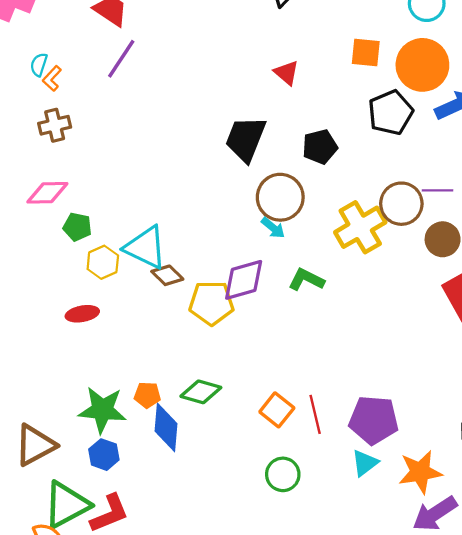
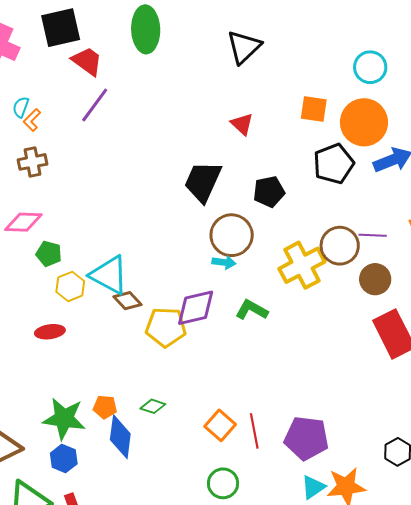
cyan arrow: (273, 228) -> (224, 262), turned -35
green diamond: (201, 392) -> (153, 406), size x0.7
cyan triangle: (365, 463) -> (313, 487), moved

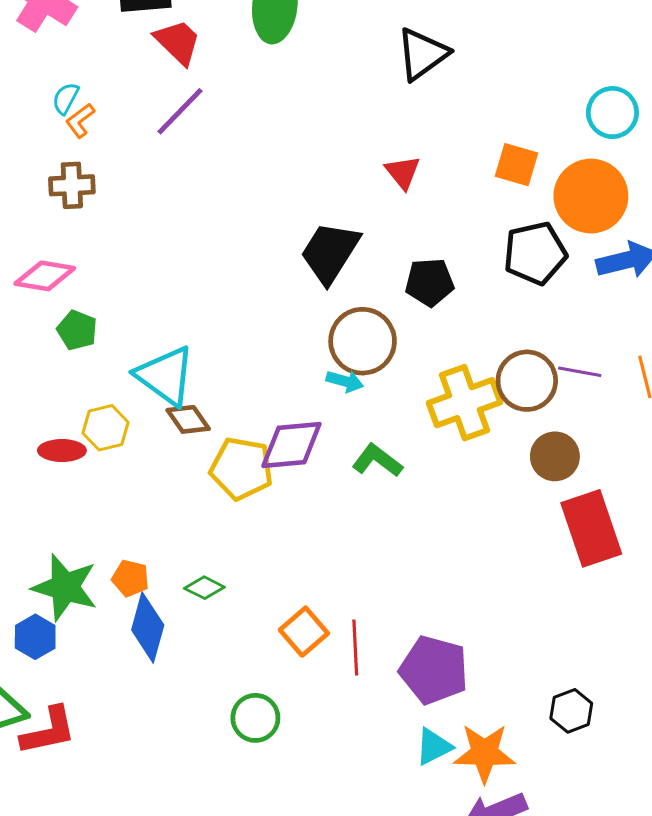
brown circle: (375, 279) -> (555, 456), moved
yellow hexagon: (70, 286) -> (106, 428), moved
blue hexagon: (64, 459) -> (35, 637), moved
green circle: (223, 483) -> (255, 718), moved

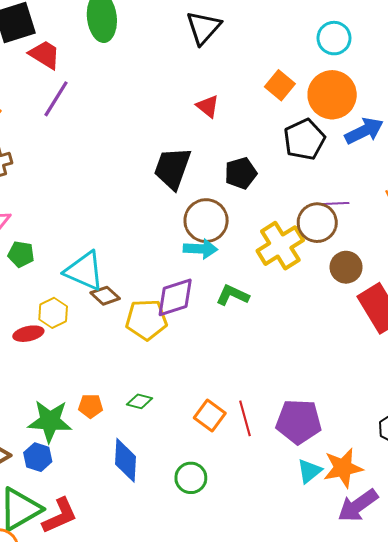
orange square: (516, 165) -> (280, 85), turned 36
purple line: (580, 372) -> (335, 203), moved
cyan arrow: (345, 381) -> (200, 249), size x1.4
blue diamond: (148, 627) -> (125, 460), moved

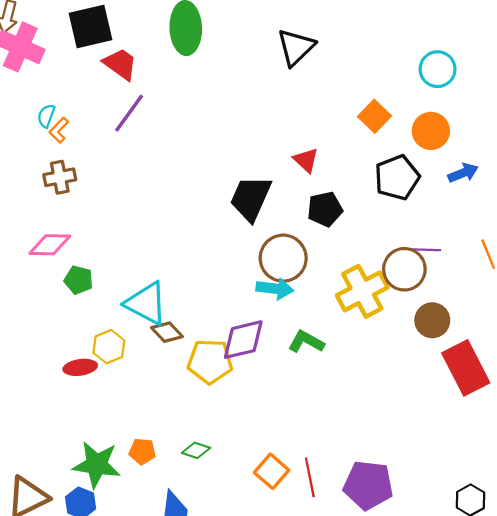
orange circle: (332, 95) -> (431, 131), size x0.7
red triangle: (208, 106) -> (306, 160), moved
blue arrow: (364, 131) -> (463, 173), size x0.7

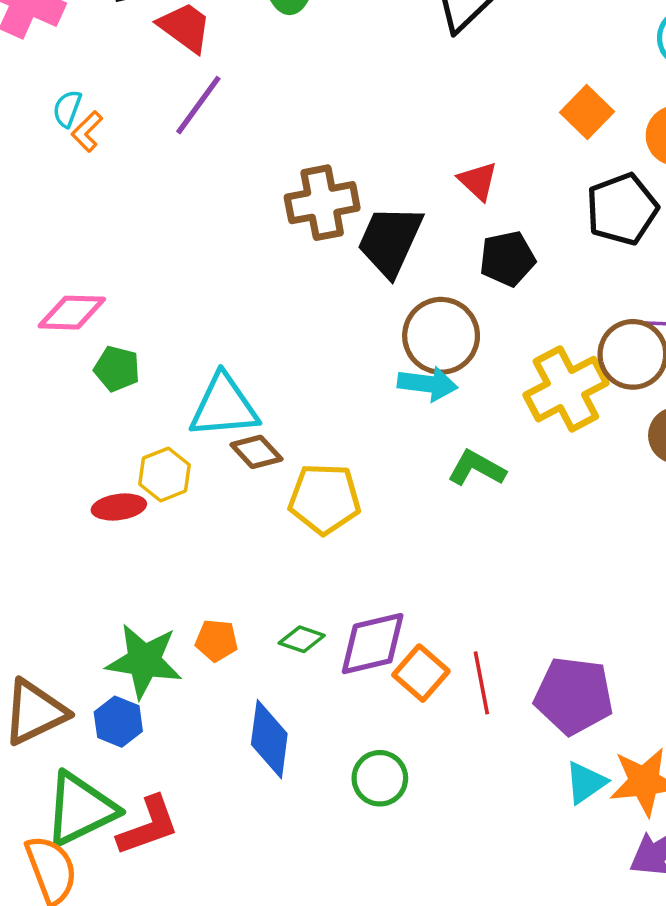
brown cross: (60, 177) -> (322, 203), moved, size x1.4
cyan triangle: (146, 303) -> (224, 406), turned -33
purple diamond: (243, 340) -> (373, 644), moved

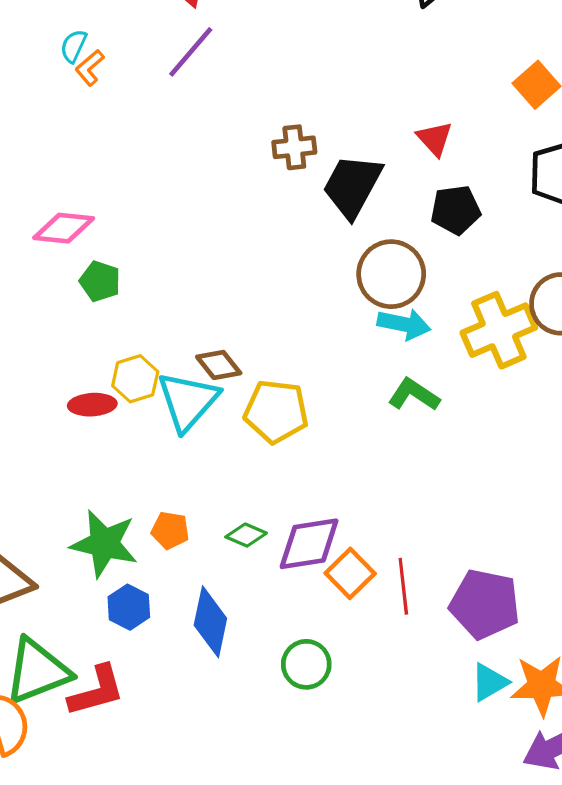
brown cross: (322, 203) -> (294, 147), size x0.7
cyan arrow: (428, 384) -> (404, 324), moved
cyan triangle: (224, 406) -> (188, 401), moved, turned -48
blue hexagon: (118, 722) -> (129, 607), moved

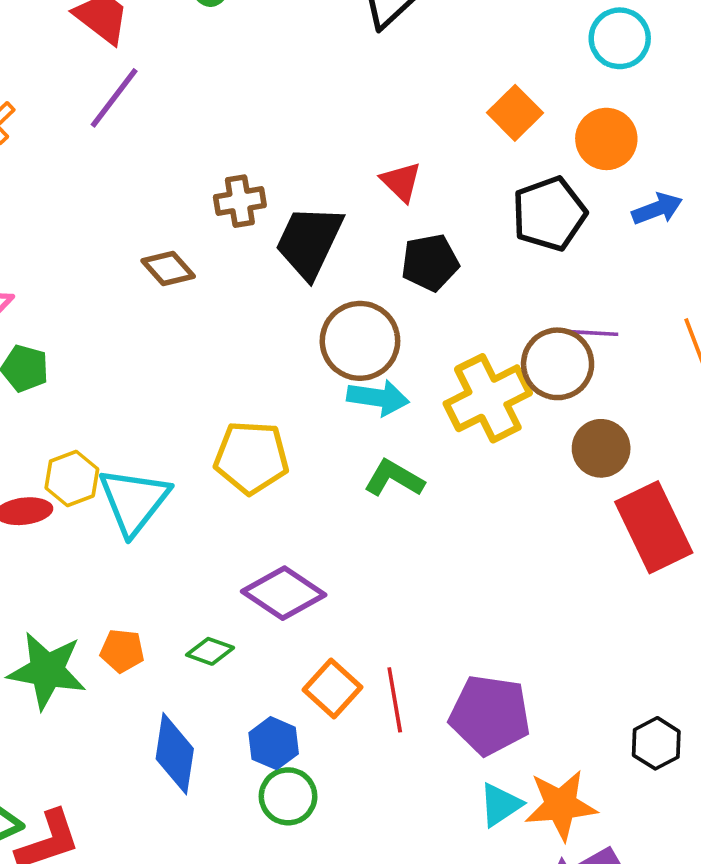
brown diamond: (219, 365) -> (168, 268), moved
yellow pentagon: (276, 411) -> (251, 457), moved
purple diamond: (309, 544) -> (284, 593), moved, turned 46
blue hexagon: (129, 607) -> (274, 743), moved

